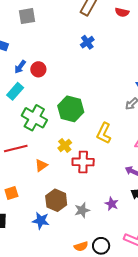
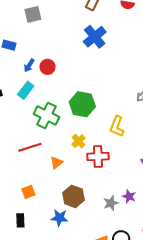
blue cross: (87, 42) -> (95, 37), size x1.6
gray star: (82, 210) -> (111, 203), moved

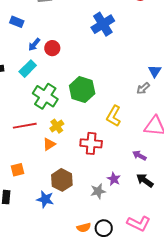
yellow cross: (79, 141) -> (57, 126), moved
purple star: (129, 196) -> (114, 179), moved

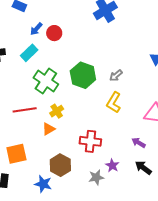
gray arrow: (143, 88) -> (116, 75), moved
red cross: (91, 143) -> (90, 141), moved
orange square: (18, 170) -> (16, 154), size x1.5

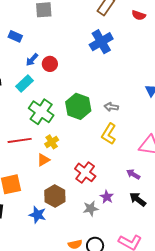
gray arrow: (116, 75) -> (111, 107), turned 48
red cross: (90, 141) -> (85, 172), turned 30

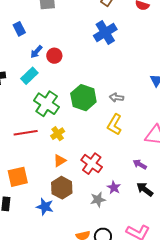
blue rectangle: (15, 36) -> (19, 29), turned 40
orange triangle: (43, 160) -> (60, 161), moved

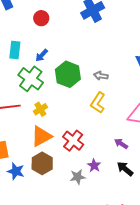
blue arrow: (36, 52) -> (42, 55), moved
red circle: (54, 56) -> (41, 18), moved
cyan rectangle: (29, 76) -> (15, 50), turned -42
orange triangle: (60, 161) -> (41, 136), size x1.6
blue star: (45, 207) -> (16, 171), moved

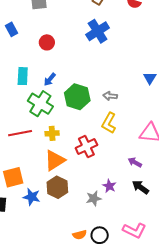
yellow cross: (40, 109) -> (52, 133), turned 32
red cross: (73, 141) -> (86, 147), moved, turned 30

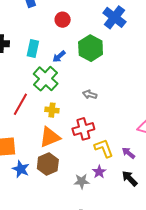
blue cross: (98, 31) -> (114, 17), turned -30
gray arrow: (110, 96) -> (90, 95), moved
green hexagon: (77, 97) -> (91, 48), moved
yellow L-shape: (109, 123) -> (104, 148), moved, turned 120
red line: (20, 133) -> (20, 104), turned -60

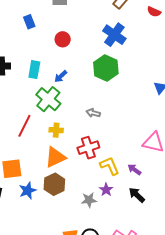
green hexagon: (91, 48) -> (106, 68), moved
blue star: (21, 169) -> (28, 190), turned 30

